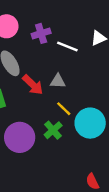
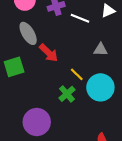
gray triangle: (58, 81) -> (100, 50), moved
purple circle: (20, 137) -> (37, 122), moved

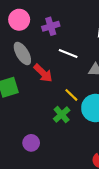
white line: (80, 18) -> (68, 54), moved
purple circle: (37, 122) -> (31, 143), size x0.6

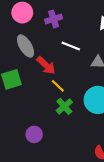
yellow line: (71, 95) -> (58, 86), moved

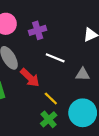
yellow line: (58, 86) -> (51, 98), moved

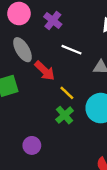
purple cross: (38, 30) -> (53, 21), turned -35

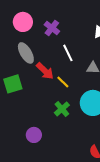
white line: (72, 50) -> (68, 53), turned 42
yellow line: (67, 93) -> (63, 82), moved

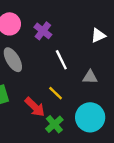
red arrow: (45, 71) -> (35, 107), moved

